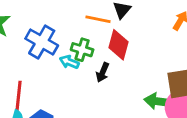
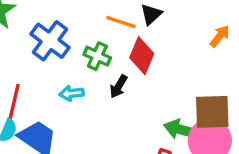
cyan arrow: (69, 62) -> (71, 93), moved, turned -36

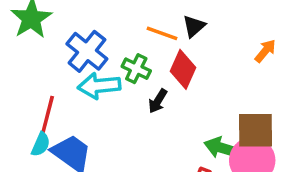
cyan arrow: (71, 93) -> (99, 86), moved, size x1.6

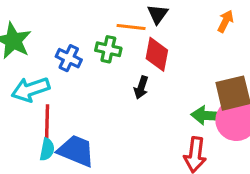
blue cross: (87, 51) -> (69, 58), size x0.7
green cross: (136, 69) -> (108, 49), moved
cyan arrow: (99, 86) -> (31, 89), moved

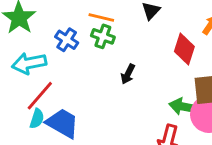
orange line: (131, 27) -> (101, 18), moved
red diamond: (157, 54) -> (184, 49), moved
red line: (47, 124) -> (40, 96), turned 32

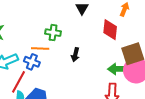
orange line: (101, 18) -> (40, 49), moved
blue cross: (67, 40) -> (32, 62), moved

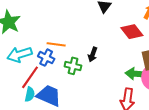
red diamond: (110, 30) -> (132, 32), turned -50
green cross: (53, 33) -> (73, 66), moved

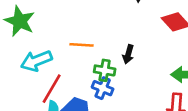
blue cross: (46, 58) -> (103, 88), moved

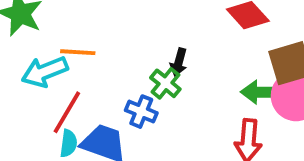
orange line: (81, 45) -> (78, 52), moved
green cross: (105, 70) -> (165, 83), moved, turned 30

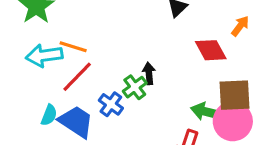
black arrow: (179, 62) -> (149, 73), turned 145
red line: (67, 112) -> (77, 77), moved

